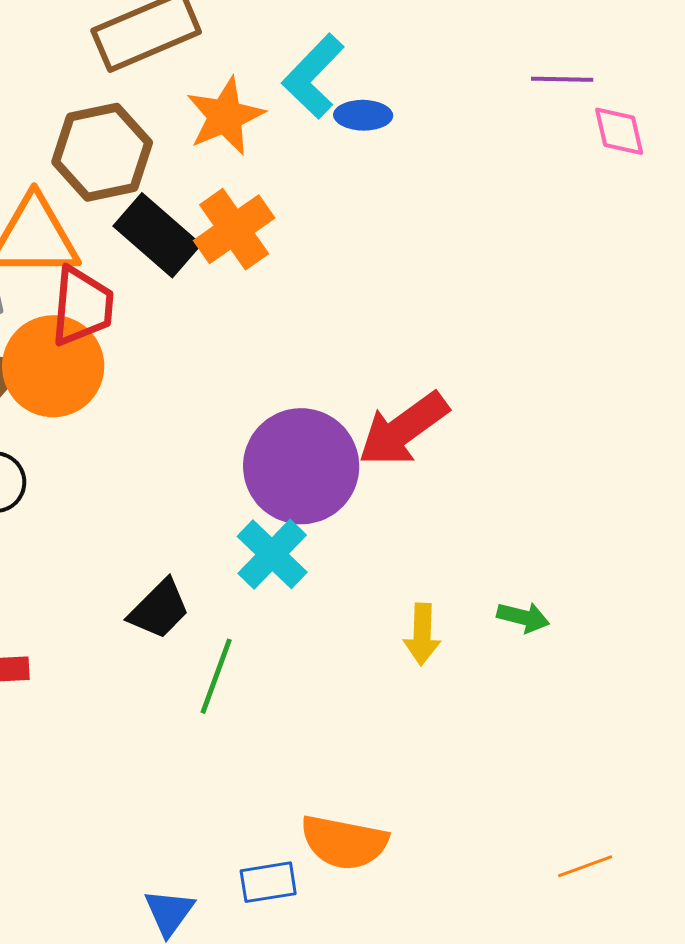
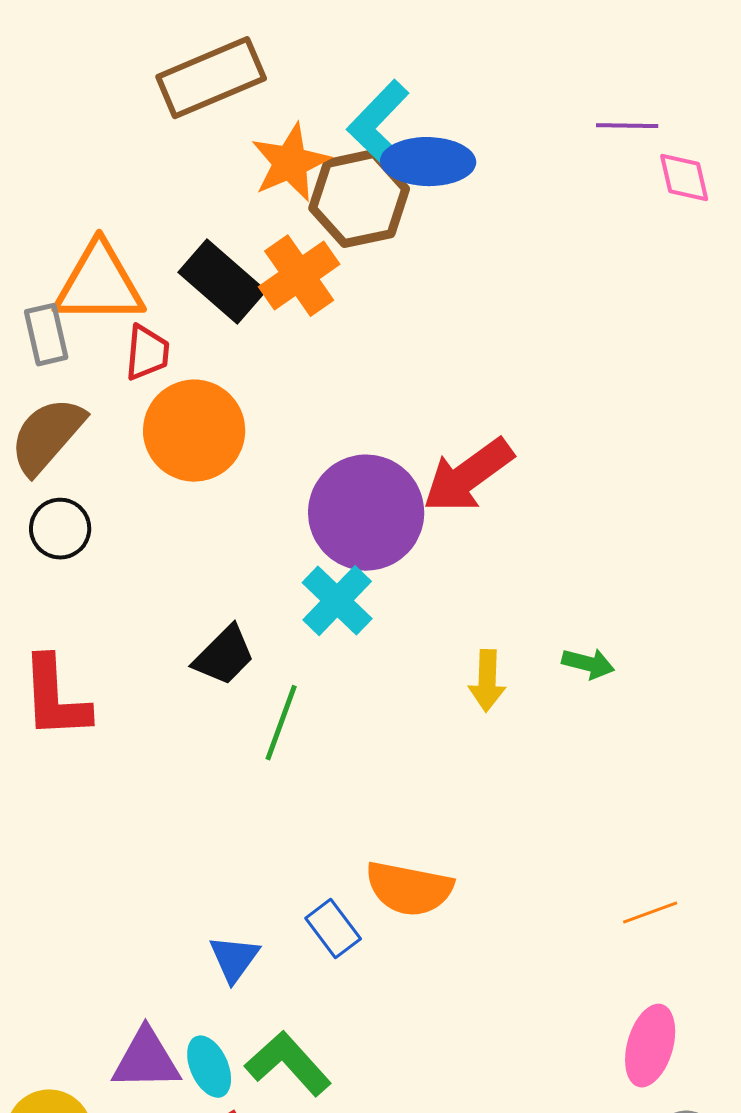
blue ellipse: (363, 115) -> (428, 162), size x1.6
brown hexagon: (102, 152) -> (359, 199), moved
red trapezoid: (82, 306) -> (147, 353), size x0.7
orange circle: (53, 366) -> (194, 431), moved
blue rectangle: (268, 882) -> (333, 929), turned 62

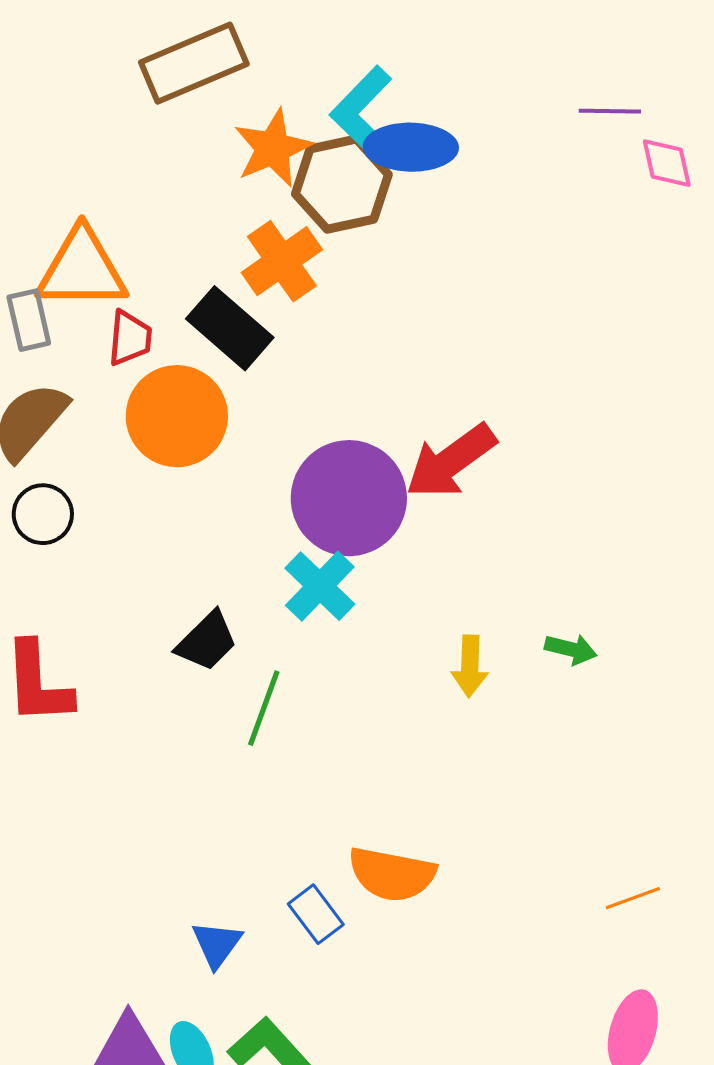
black rectangle: (222, 282) -> (230, 328), moved

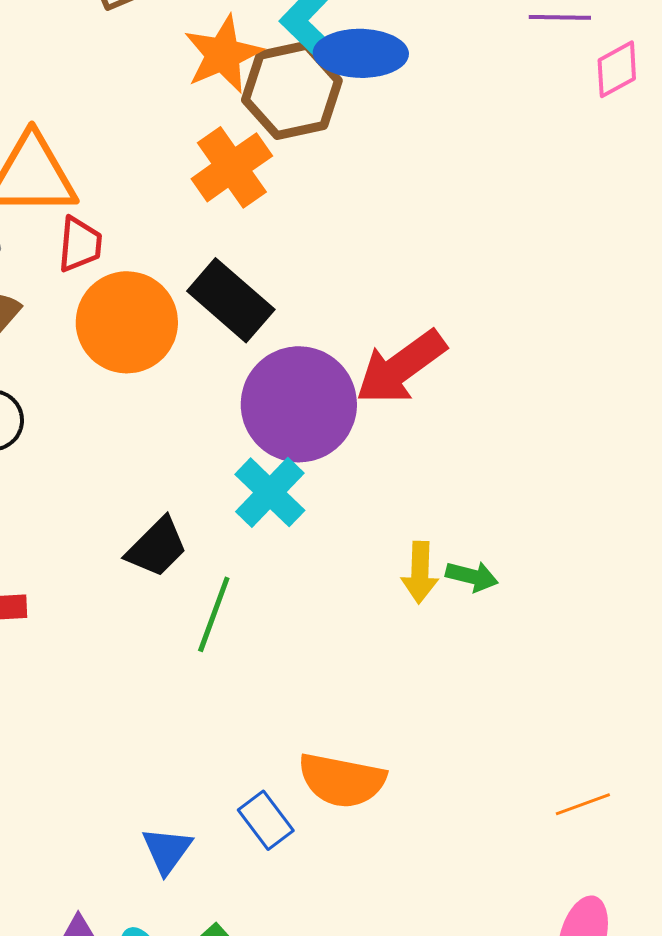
pink diamond: (667, 163) -> (617, 69), turned 74
black rectangle: (230, 328) -> (231, 300), moved
green arrow: (571, 649) -> (472, 576), moved

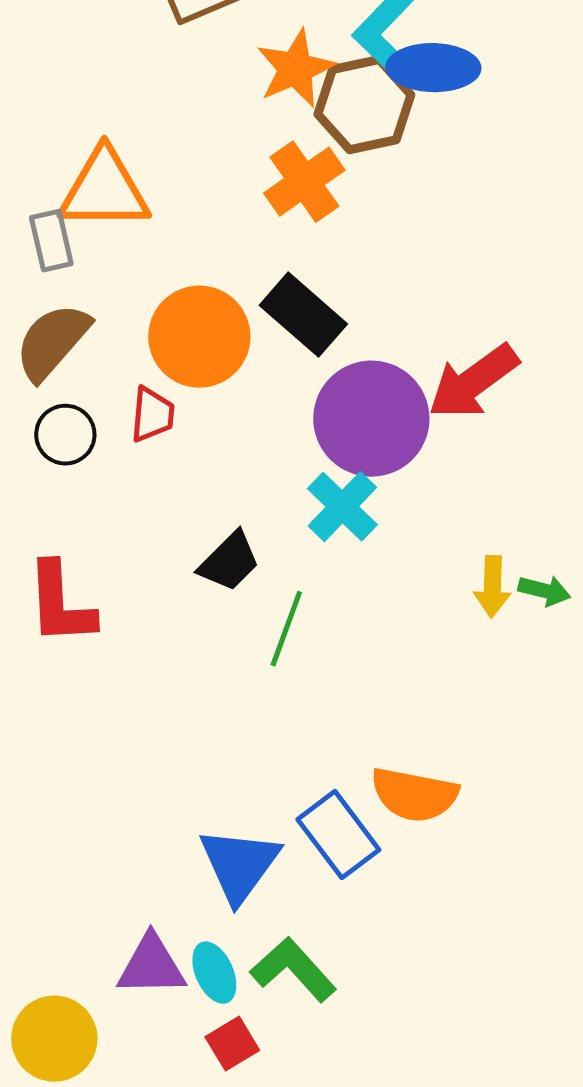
red trapezoid: (80, 244) -> (152, 415), moved
blue rectangle: (266, 820) -> (338, 835), size x1.5
blue triangle: (167, 850) -> (239, 865), size x1.6

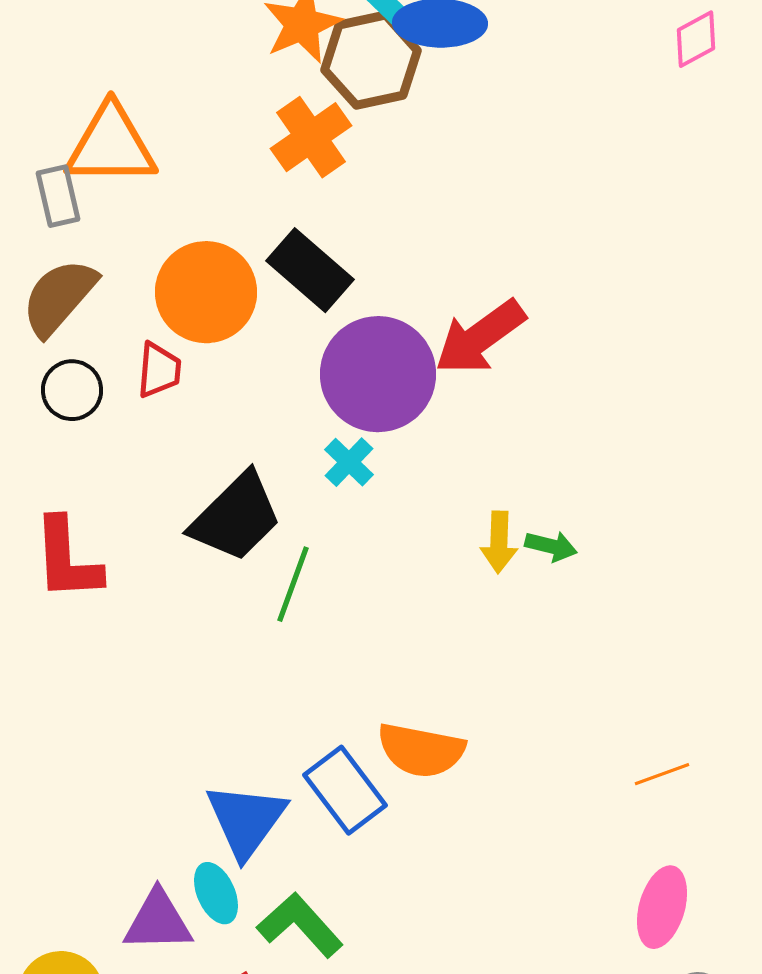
cyan cross: (342, 507) -> (349, 462), size x0.7
black trapezoid: (229, 562) -> (236, 517), size x1.5
cyan ellipse: (214, 973) -> (216, 893), moved

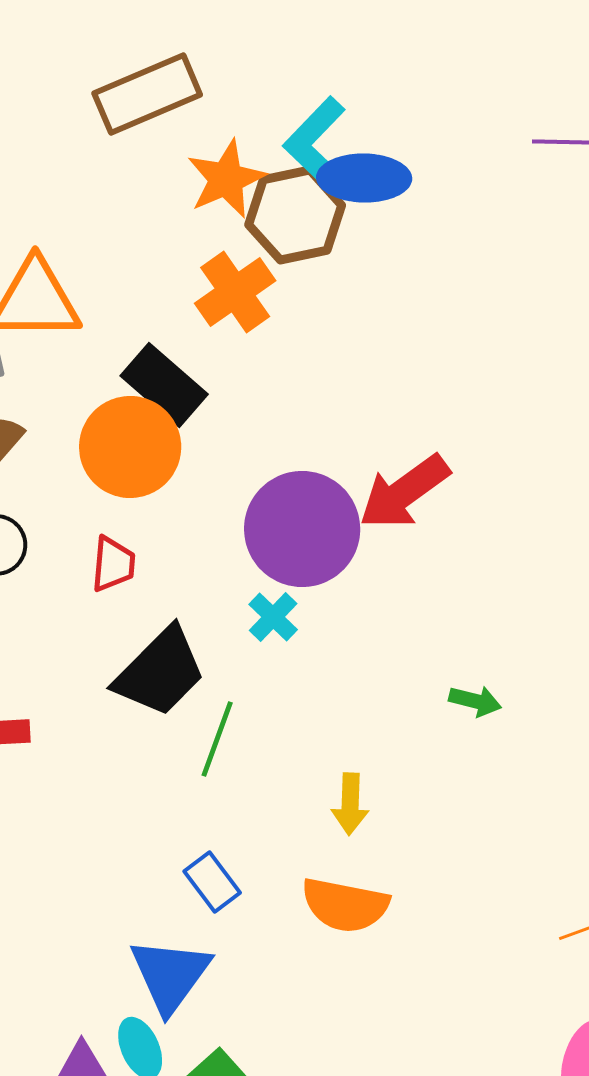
black rectangle: (310, 270) -> (164, 385), moved
red trapezoid: (159, 370) -> (113, 564), moved
yellow arrow: (499, 542) -> (350, 804), moved
blue rectangle: (345, 790) -> (212, 882), moved, size x0.7

